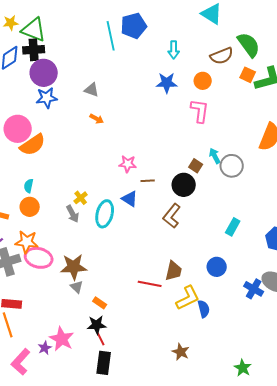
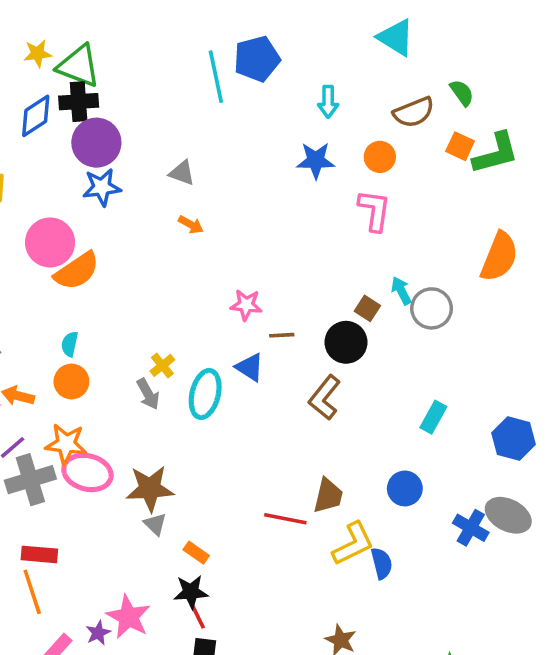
green semicircle: (249, 45) -> (462, 93), size x0.6

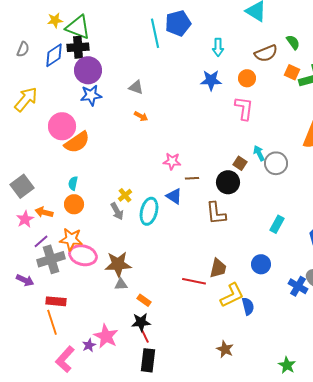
brown L-shape: (325, 398) -> (216, 213), turned -45
gray triangle: (155, 524) -> (121, 284), turned -48

